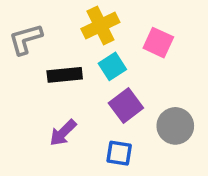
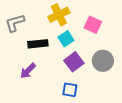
gray circle: (175, 126) -> (103, 61), moved
purple arrow: (63, 133) -> (28, 71), moved

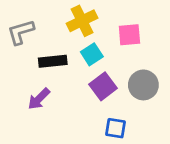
pink square: (93, 25) -> (129, 35), turned -30
blue square: (70, 90) -> (116, 128), moved

